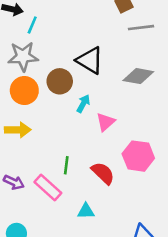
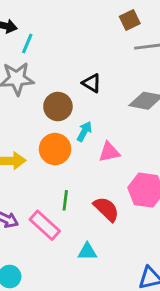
black triangle: (90, 60) -> (92, 83), size x0.6
orange circle: (24, 91) -> (55, 149), moved
pink triangle: (106, 122) -> (109, 152), turned 30

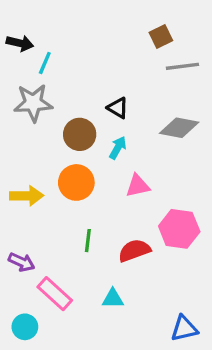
cyan arrow: (84, 131) -> (118, 148), moved
red semicircle: (106, 209) -> (134, 250), turned -64
pink rectangle: (45, 225) -> (55, 294), moved

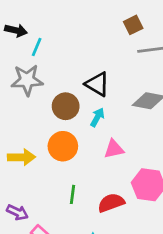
black triangle: (118, 108) -> (97, 84), size x1.4

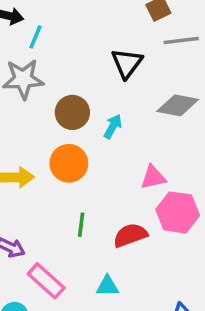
black triangle: (97, 84) -> (127, 63), moved, turned 36
pink triangle: (114, 149) -> (153, 177), moved

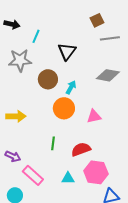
cyan line: (36, 37) -> (36, 36), moved
black triangle: (127, 63) -> (67, 51), moved
orange circle: (69, 163) -> (64, 108), moved
pink hexagon: (178, 212) -> (96, 172), moved

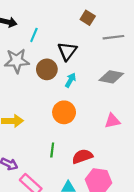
brown square: (97, 20) -> (88, 18), moved, turned -32
brown circle: (48, 79) -> (47, 69), moved
cyan arrow: (71, 87) -> (70, 80), moved
pink triangle: (94, 116) -> (112, 121), moved

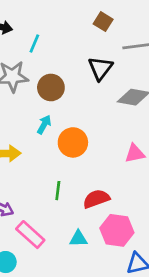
black triangle: (67, 51) -> (100, 68), moved
cyan arrow: (70, 80) -> (44, 125), moved

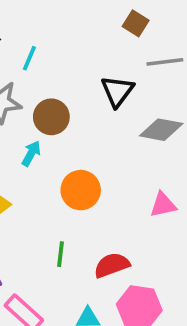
brown square: (103, 22) -> (136, 23), moved
cyan arrow: (44, 125) -> (31, 153), moved

